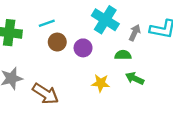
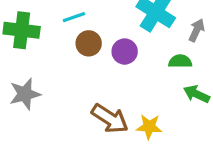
yellow star: (101, 83) -> (149, 127), moved
brown arrow: (46, 94) -> (110, 119), moved

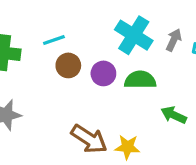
gray arrow: (197, 30) -> (174, 40), moved
green semicircle: (180, 61) -> (140, 80), moved, size x1.4

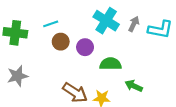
green semicircle: (140, 80) -> (111, 64), moved
green arrow: (174, 115) -> (134, 86), moved

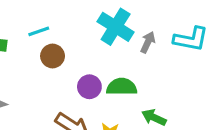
gray arrow: (134, 24) -> (148, 42), moved
purple circle: (85, 47) -> (89, 87), moved

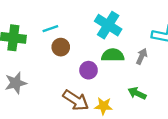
gray arrow: (148, 42) -> (142, 56), moved
green semicircle: (122, 87) -> (113, 55), moved

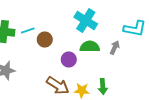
cyan line: (50, 29) -> (28, 31), moved
green arrow: (137, 93) -> (103, 87), moved, turned -119

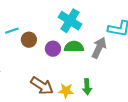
gray arrow: (115, 48) -> (99, 48), size x1.5
purple circle: (69, 60) -> (53, 49), moved

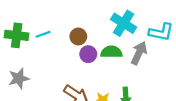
cyan cross: (70, 21) -> (124, 23), moved
brown circle: (29, 40) -> (78, 36), moved

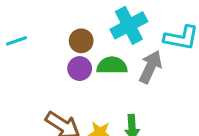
cyan cross: (124, 23) -> (129, 25), turned 30
brown circle: (78, 36) -> (81, 41), moved

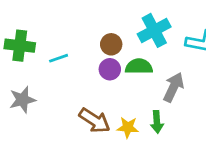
cyan line: (17, 41) -> (59, 58), moved
gray arrow: (150, 67) -> (174, 87), moved

